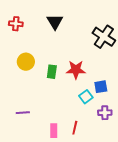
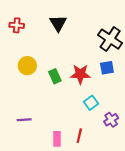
green rectangle: (52, 72) -> (55, 76), turned -32
blue square: (101, 87) -> (107, 68), moved
purple cross: (105, 113) -> (111, 120), turned -32

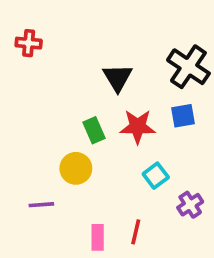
black triangle: (58, 23) -> (118, 78), moved
yellow circle: (27, 66) -> (76, 168), moved

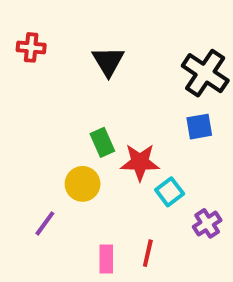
black triangle: (118, 78) -> (108, 61), moved
red star: (138, 127) -> (140, 162), moved
purple line: (41, 205) -> (45, 223), turned -50

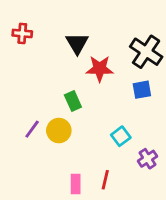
red star: (140, 162) -> (100, 69), moved
purple line: (45, 223) -> (32, 129), moved

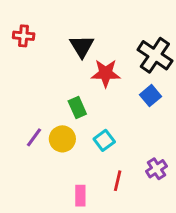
blue square: (142, 90) -> (150, 96), turned -30
cyan square: (121, 136) -> (104, 140), moved
red line: (105, 180) -> (118, 181), moved

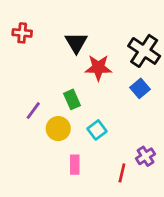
purple line: (34, 137) -> (33, 111), moved
red line: (118, 181) -> (122, 173), moved
pink rectangle: (80, 196) -> (75, 165), moved

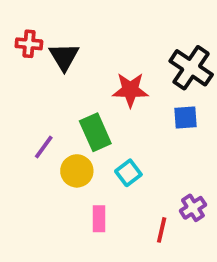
black triangle: (76, 43) -> (64, 57), moved
blue square: (140, 88) -> (186, 118), turned 36
green rectangle: (72, 99) -> (95, 132), size x1.4

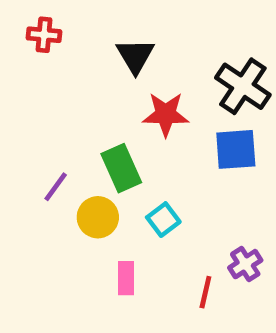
red cross: (29, 44) -> (44, 35), moved
black triangle: (64, 57) -> (135, 56), moved
blue square: (186, 118) -> (236, 149), size x1.4

